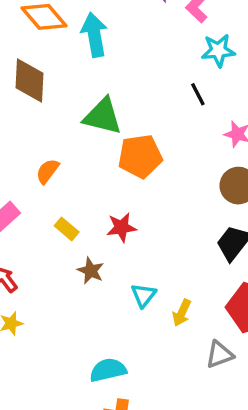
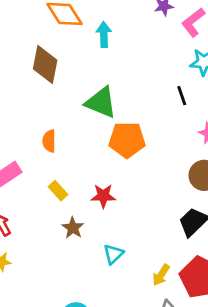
cyan arrow: (94, 35) -> (104, 35), size x0.7
orange semicircle: (47, 171) -> (49, 141), turned -45
yellow arrow: (182, 313) -> (161, 275), moved

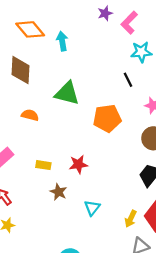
orange pentagon: (127, 140) -> (107, 118), moved
orange semicircle: (49, 141) -> (30, 115), moved, turned 112
yellow rectangle: (58, 191) -> (43, 165), turned -32

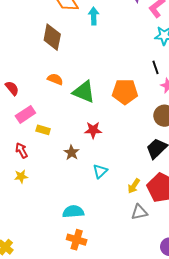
black line: (128, 80) -> (156, 67), moved
green triangle: (67, 93) -> (84, 92), moved
yellow rectangle: (43, 165) -> (43, 130), moved

